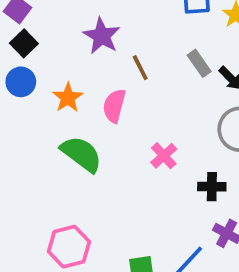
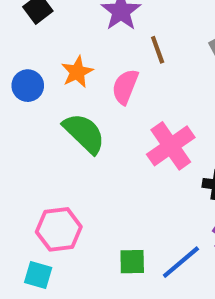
blue circle: (21, 82) -> (28, 86), moved
pink cross: (164, 156) -> (171, 146), size x1.6

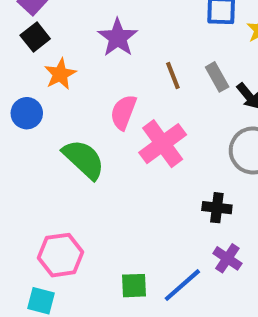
brown line: (158, 50) -> (173, 76), moved
orange star: (77, 72) -> (60, 74), moved
pink cross: (171, 146) -> (163, 144), moved

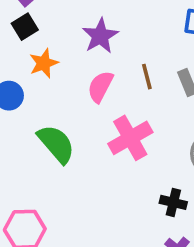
pink semicircle: (123, 112) -> (100, 87), moved

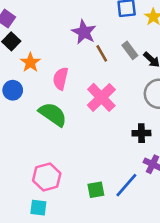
purple star: (100, 36) -> (84, 32), moved
pink semicircle: (100, 87) -> (61, 79), moved

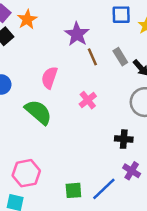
orange star: (30, 62) -> (27, 19), moved
pink cross: (101, 97) -> (88, 100), size x0.6

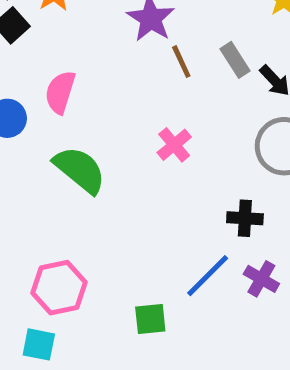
pink semicircle: (49, 78) -> (60, 92), moved
blue line: (104, 189) -> (208, 276), moved

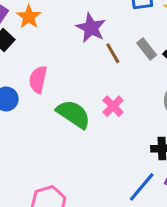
green semicircle: (80, 170) -> (73, 114), moved

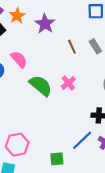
purple star: (91, 28) -> (45, 24), moved
pink semicircle: (38, 79) -> (19, 59), turned 120

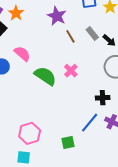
purple star: (45, 24) -> (57, 16), moved

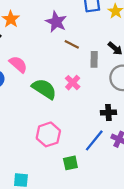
gray rectangle: (92, 34) -> (94, 59), moved, turned 40
brown line: (70, 36) -> (72, 44), turned -32
pink hexagon: (30, 133) -> (48, 134), moved

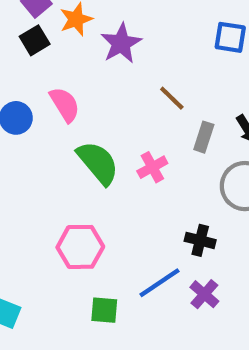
purple star: (56, 22) -> (121, 43), moved

